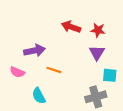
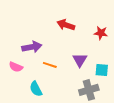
red star: (98, 30) -> (101, 33), moved
purple triangle: (97, 53) -> (80, 60), moved

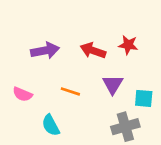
red arrow: (66, 25) -> (93, 51), moved
red star: (101, 33) -> (128, 45), moved
purple arrow: (32, 47) -> (45, 51), moved

